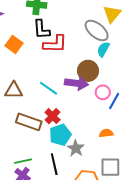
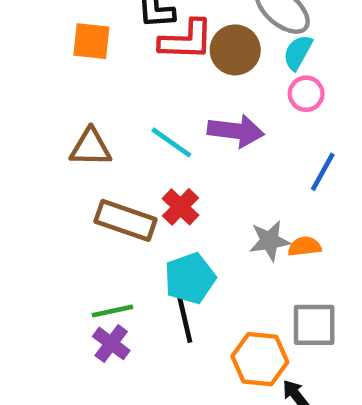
orange square: (14, 44) -> (91, 41), turned -30
brown circle: (88, 71) -> (235, 50), moved
pink circle: (103, 92) -> (306, 94), moved
cyan pentagon: (60, 135) -> (190, 278), moved
gray star: (76, 148) -> (270, 241), moved, turned 30

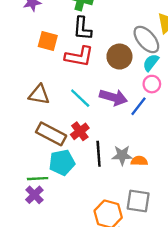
red L-shape: (186, 40) -> (79, 57), moved
blue line: (323, 172) -> (139, 106), moved
cyan pentagon: (190, 278) -> (62, 162), moved
black line: (184, 318) -> (99, 154), moved

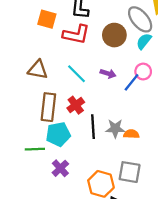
pink circle: (152, 84) -> (143, 72), moved
purple arrow: (113, 97) -> (108, 74), size x0.6
brown rectangle: (51, 134) -> (48, 107), turned 68
purple cross: (34, 195) -> (60, 168), moved

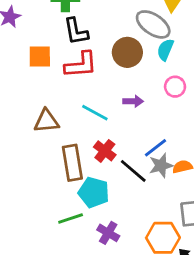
blue line: (132, 82) -> (156, 148), moved, turned 30
black line: (93, 127) -> (133, 171), turned -30
cyan pentagon: (58, 134) -> (94, 192), turned -30

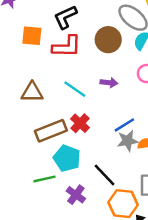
black L-shape: (76, 31) -> (65, 17), turned 70
brown rectangle: (72, 163) -> (51, 131), turned 72
black line: (133, 171) -> (105, 175), moved

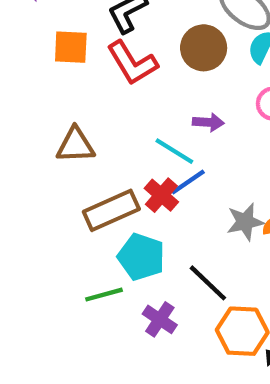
red L-shape: (67, 46) -> (132, 63), turned 60
cyan line: (75, 89) -> (174, 151), moved
blue line: (124, 125) -> (188, 182), moved

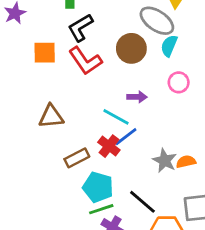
brown rectangle: (111, 210) -> (77, 158), size x0.7
gray star: (245, 222) -> (165, 161), turned -30
green line: (104, 295) -> (101, 209), moved

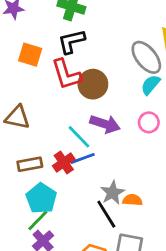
brown circle: (131, 48) -> (93, 84), moved
purple arrow: (137, 97) -> (105, 124), size x1.5
black line: (142, 202) -> (106, 214), moved
green line: (101, 209) -> (38, 220), turned -45

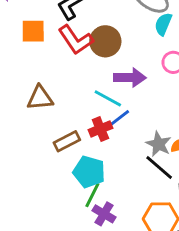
red cross: (64, 163) -> (100, 129), turned 30

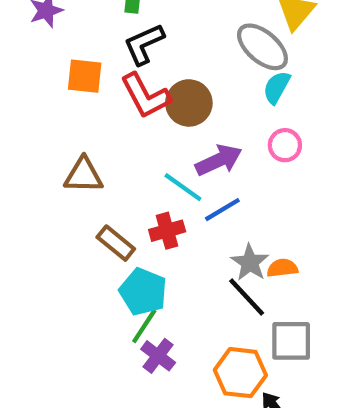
purple arrow: (130, 78) -> (219, 160), turned -32
blue line: (118, 119) -> (222, 210), moved
brown rectangle: (67, 141) -> (116, 243), turned 60

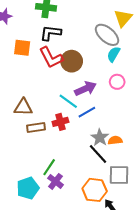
black L-shape: (144, 44) -> (51, 33), turned 30
brown triangle: (84, 175) -> (23, 107), moved
brown rectangle: (116, 243) -> (36, 127), turned -48
cyan pentagon: (143, 292) -> (28, 188), moved, turned 30

